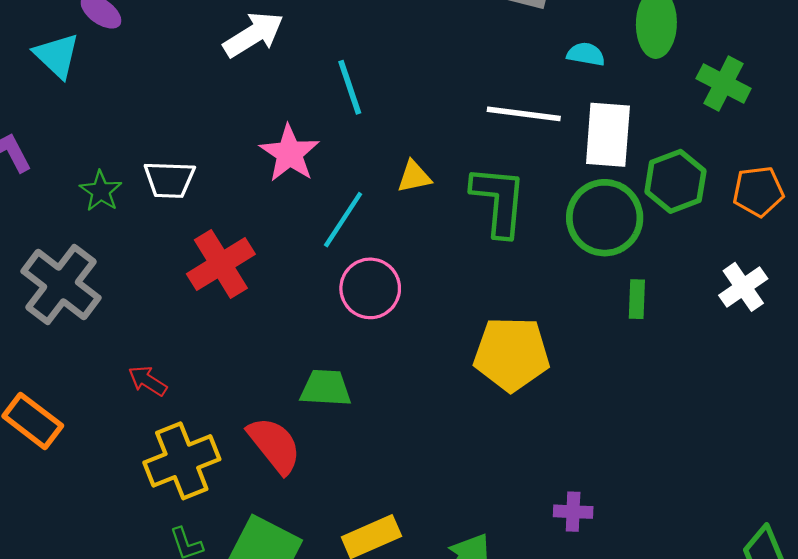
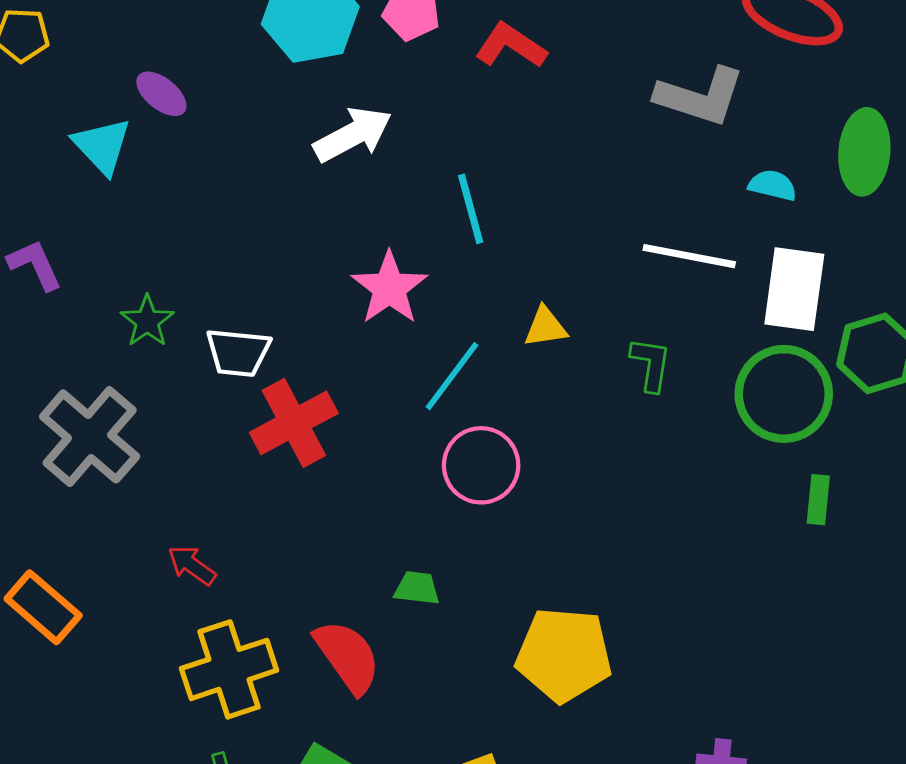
white trapezoid: (169, 180) -> (238, 352), moved
green L-shape: (499, 201) -> (651, 364), size x0.6
yellow pentagon: (512, 354) -> (564, 655), moved
green trapezoid: (326, 388) -> (417, 588), size x0.7

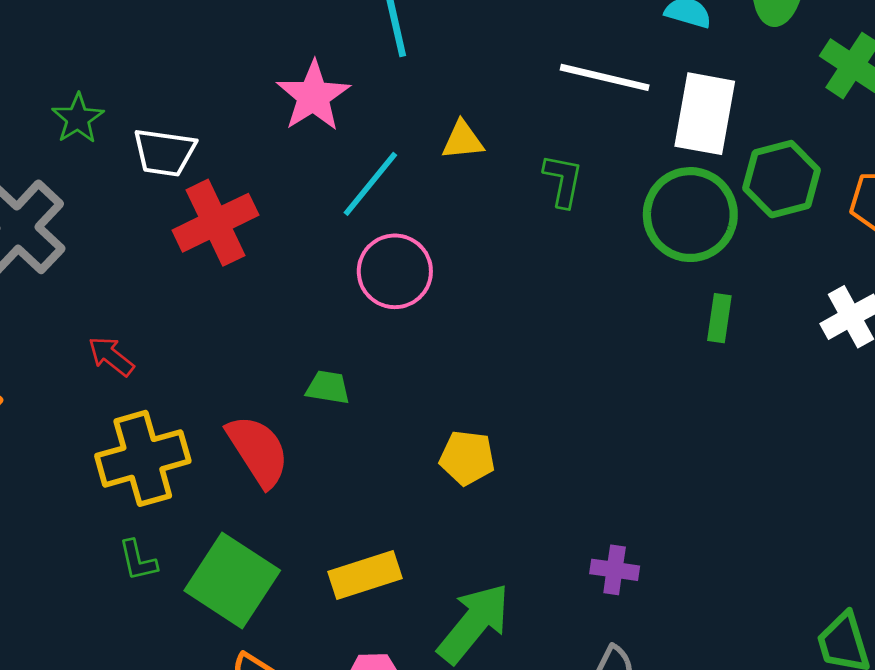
yellow pentagon: (564, 655) -> (467, 458), size x0.6

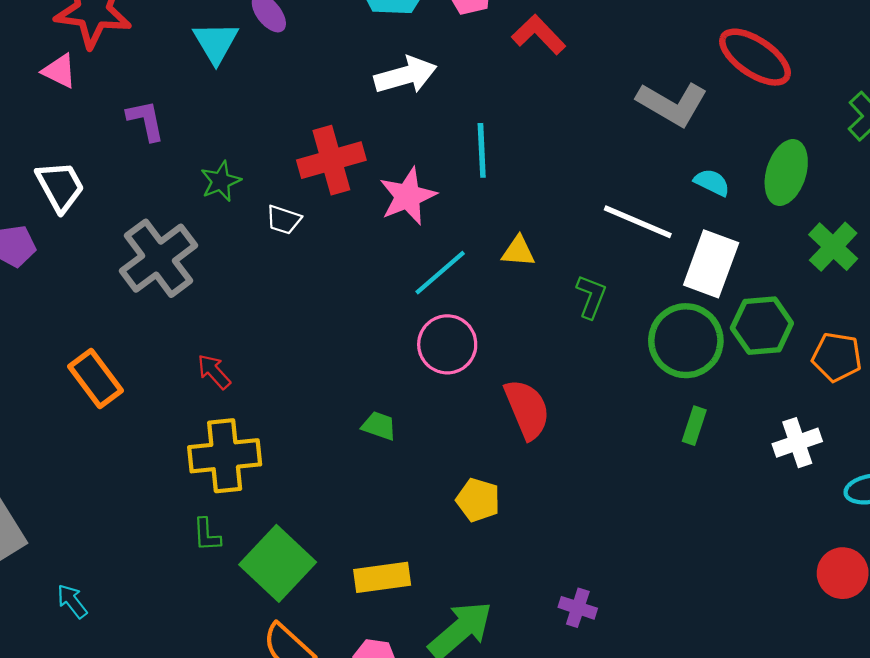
white trapezoid: (164, 152) -> (284, 220), size x0.7
red cross: (215, 223) -> (331, 160), moved
red semicircle: (258, 451) -> (527, 409), moved

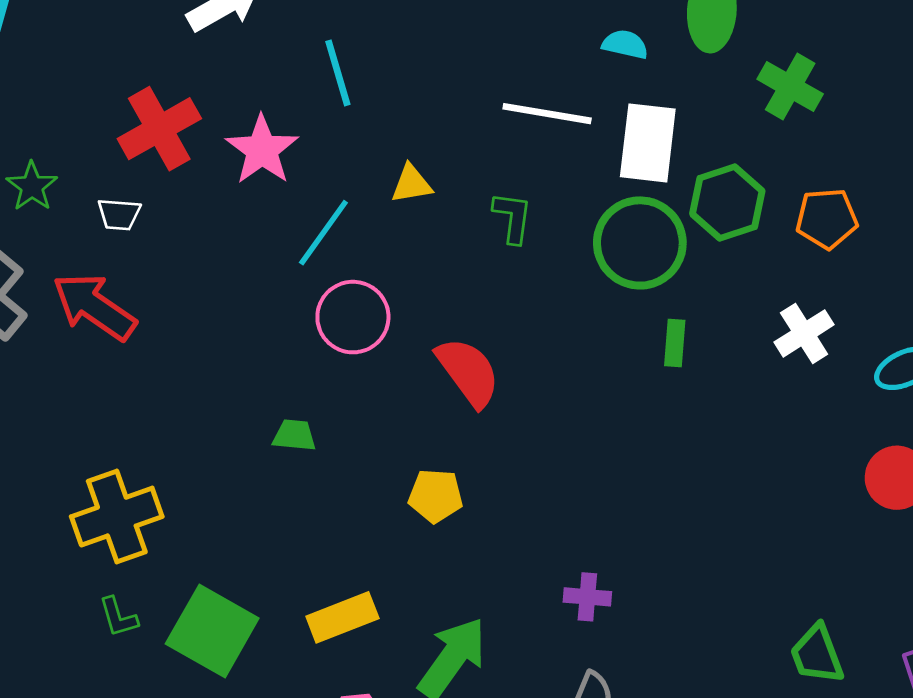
red arrow: (214, 372) -> (94, 307), moved, size x1.8

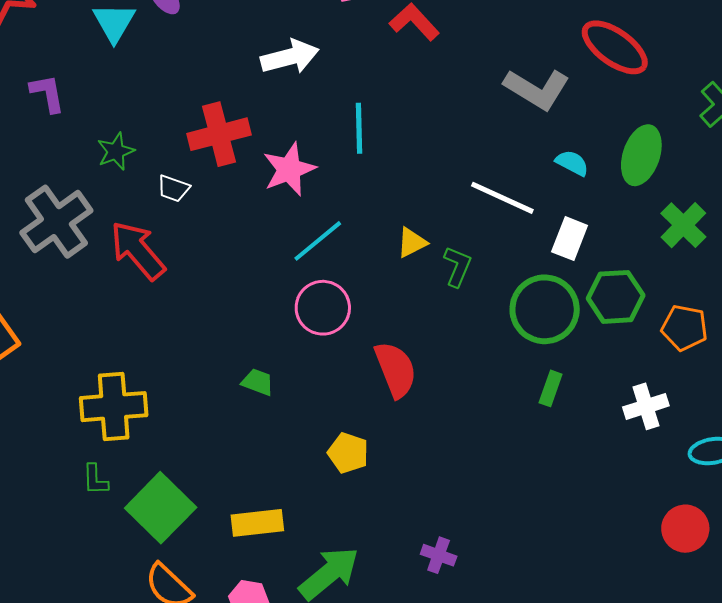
white rectangle: (648, 143) -> (570, 239), size x0.7
yellow triangle: (411, 184) -> (412, 243), moved, turned -32

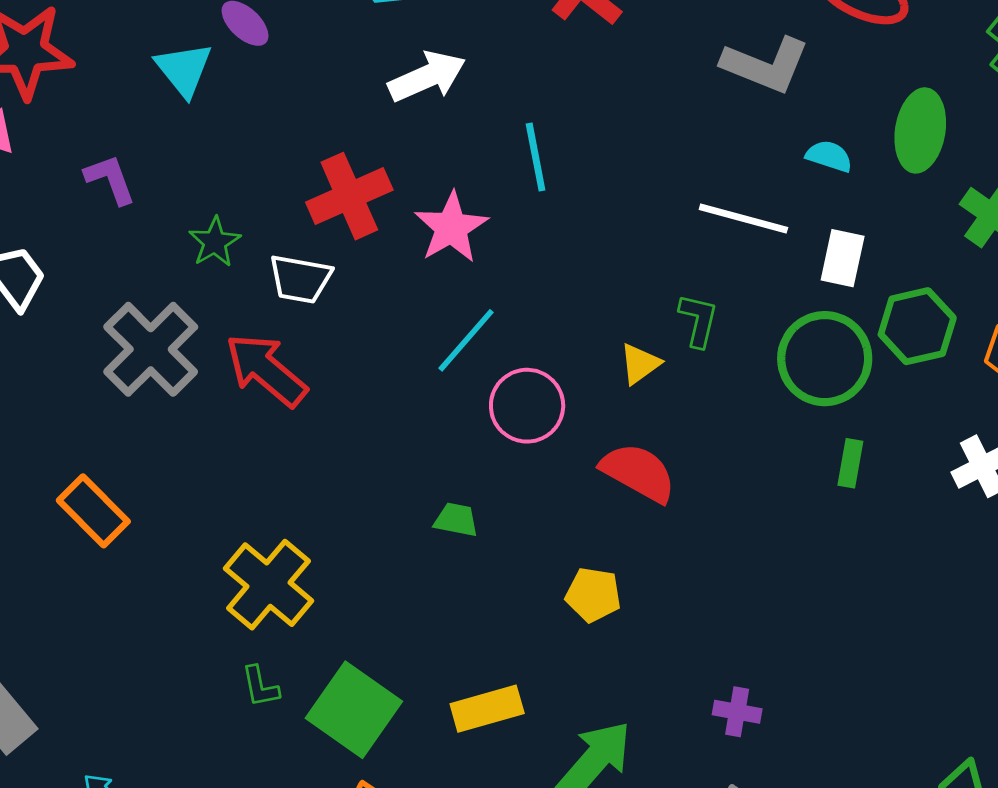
white trapezoid: (173, 188) -> (300, 279), size x1.4
cyan line: (318, 241) -> (466, 340), moved
yellow triangle: (412, 243) -> (640, 364), moved
red semicircle: (396, 370) -> (638, 472), turned -30
yellow cross: (114, 407) -> (268, 585), turned -36

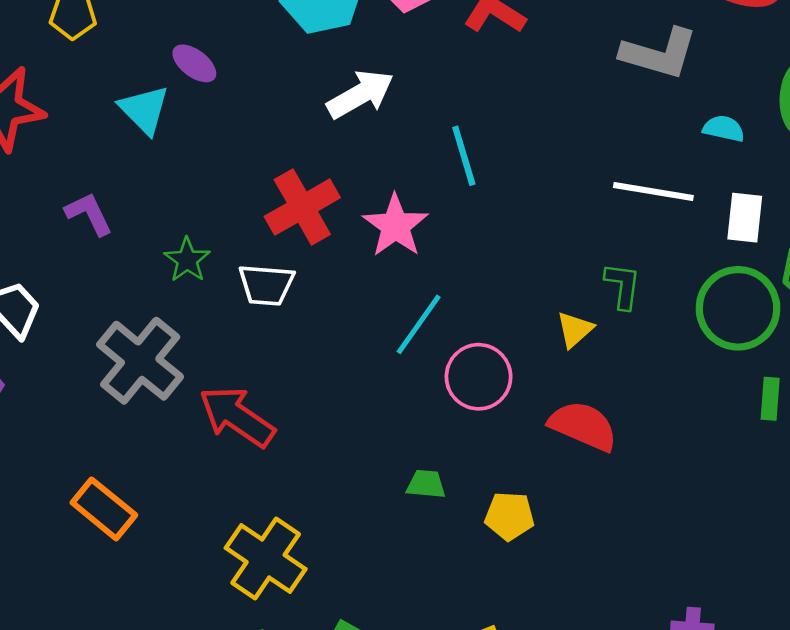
red arrow: (266, 370) -> (237, 417), moved
yellow pentagon: (593, 595) -> (509, 516), moved

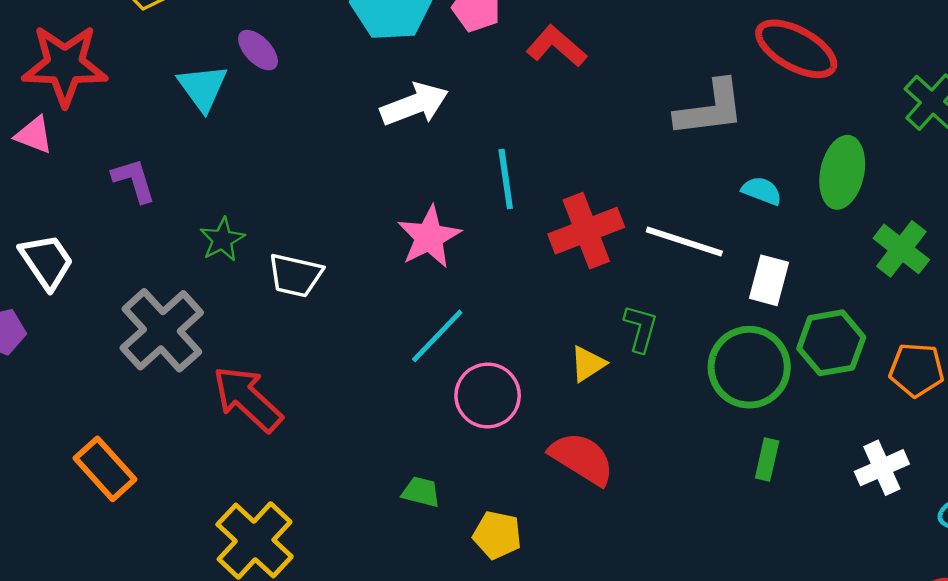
gray L-shape: (659, 54) -> (710, 109), turned -32
red cross: (302, 207) -> (586, 231), moved

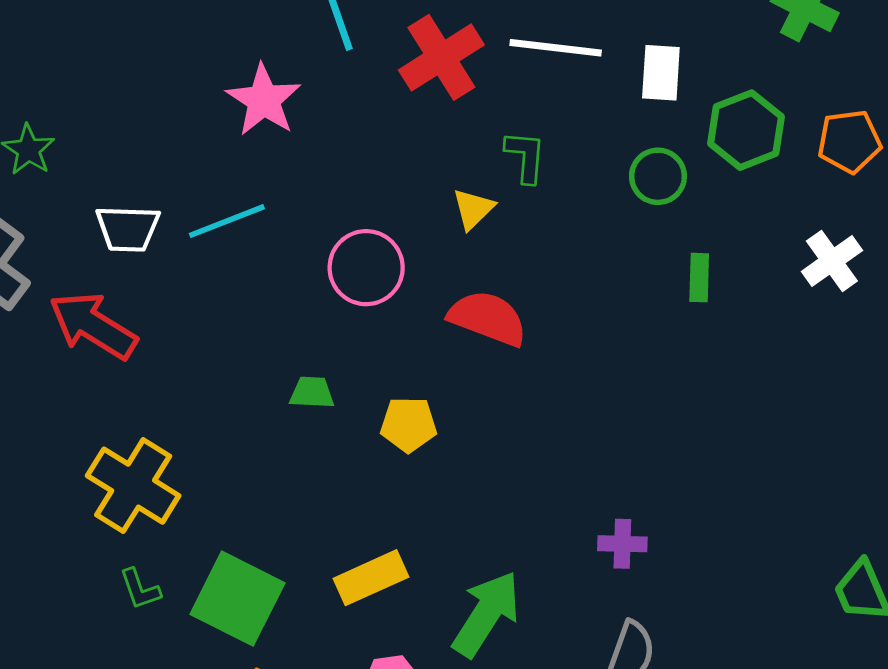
white trapezoid: (295, 275) -> (128, 229), moved
cyan line: (437, 336) -> (227, 221), moved, turned 36
green circle: (749, 367) -> (658, 176), size x0.6

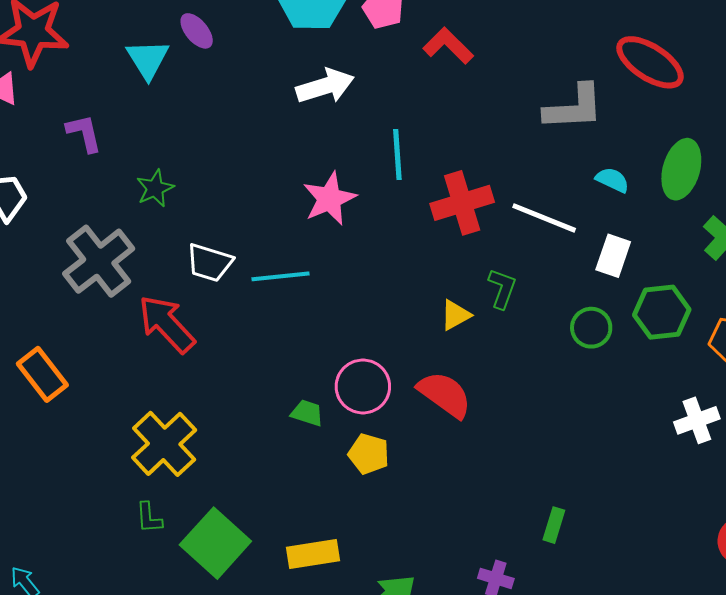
pink circle: (366, 268) -> (363, 386), moved
green rectangle: (699, 278) -> (554, 525), moved

